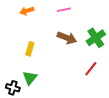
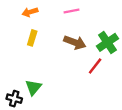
yellow rectangle: (30, 49) -> (32, 38), moved
red line: (91, 69) -> (95, 66), moved

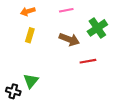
green cross: (107, 42) -> (97, 28), moved
red line: (95, 66) -> (88, 61), turned 42

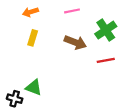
red line: (88, 61) -> (106, 60), moved
green triangle: (31, 81) -> (34, 87), turned -49

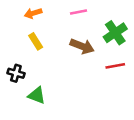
yellow rectangle: (33, 38) -> (36, 41), turned -49
black cross: (15, 99) -> (16, 73), moved

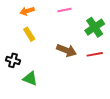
brown arrow: (82, 46) -> (66, 50), moved

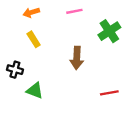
brown arrow: (66, 50) -> (77, 58), turned 72
red line: (95, 54) -> (109, 93), moved

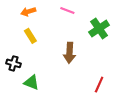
pink line: (74, 11) -> (67, 11), turned 32
red line: (109, 93) -> (99, 85), turned -56

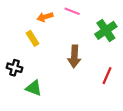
orange arrow: (28, 12) -> (45, 17), moved
red line: (99, 85) -> (107, 76), moved

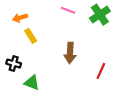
orange arrow: (45, 17) -> (20, 18), moved
green cross: (106, 30) -> (100, 15), moved

